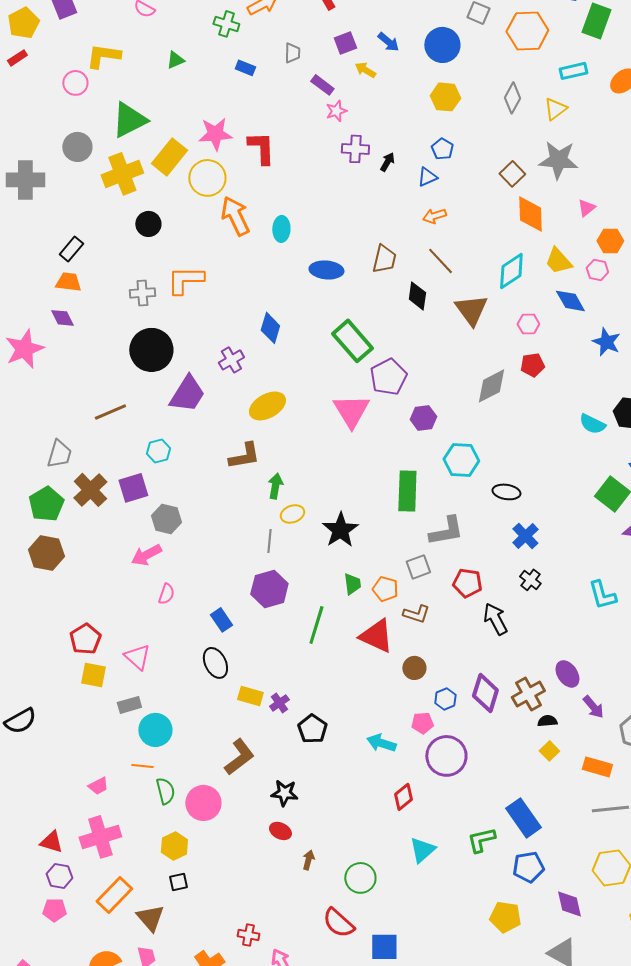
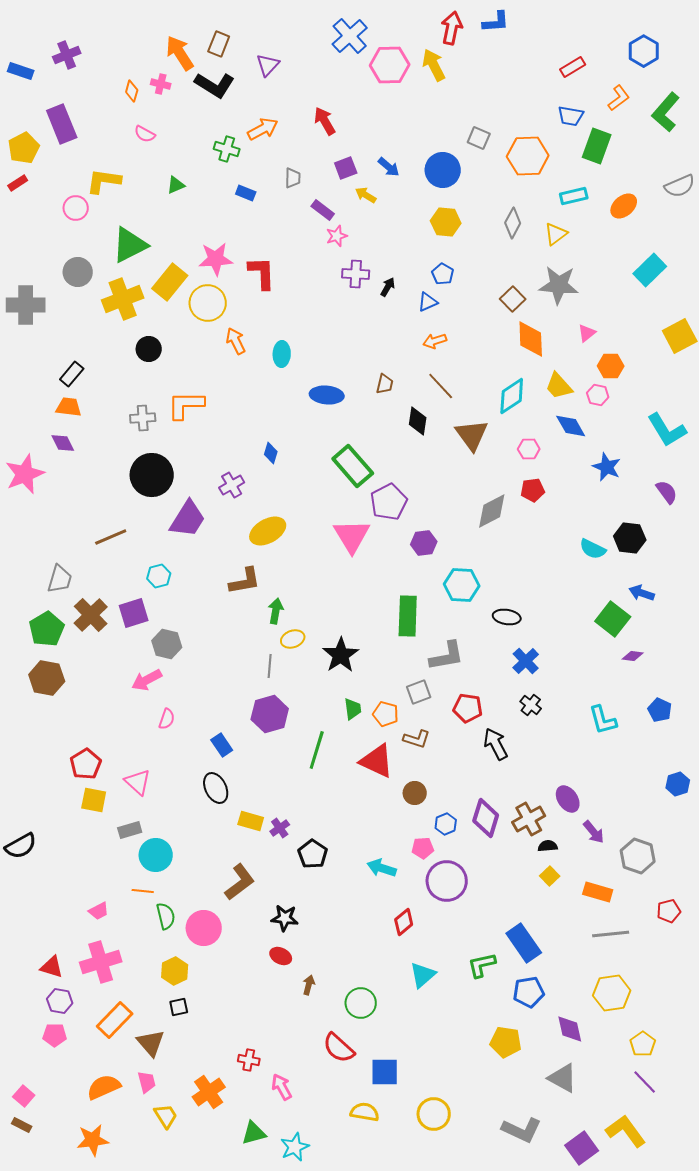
orange arrow: (235, 216) -> (236, 341), size x0.7
brown trapezoid: (384, 259) -> (385, 384), size x0.7
blue diamond: (270, 328) -> (271, 453), size x0.7

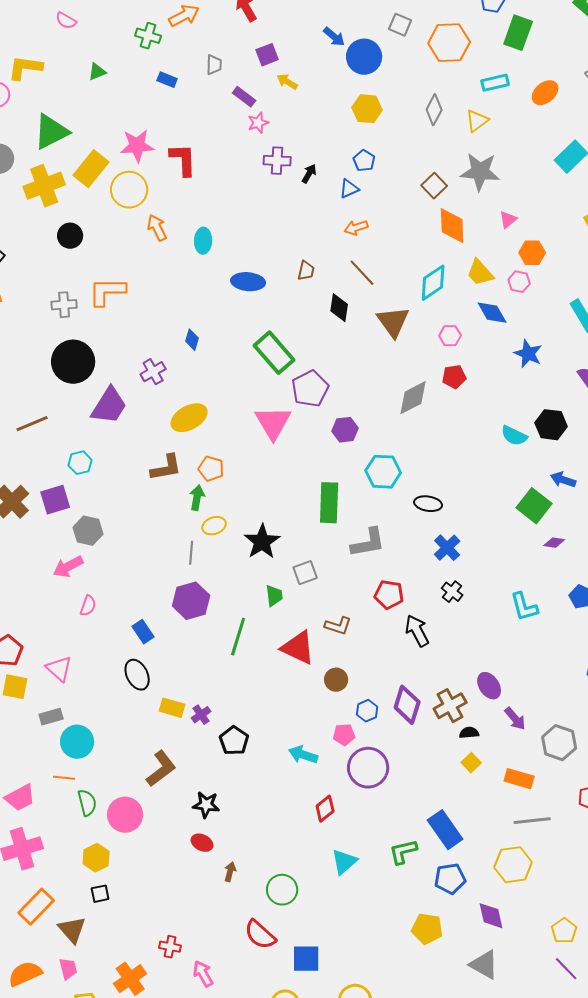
blue arrow: (389, 167) -> (334, 37), moved
gray square: (419, 692) -> (305, 573), moved
orange pentagon: (386, 714) -> (211, 469), moved
pink trapezoid: (99, 911) -> (20, 798), size x1.5
yellow hexagon: (612, 993) -> (513, 865), moved

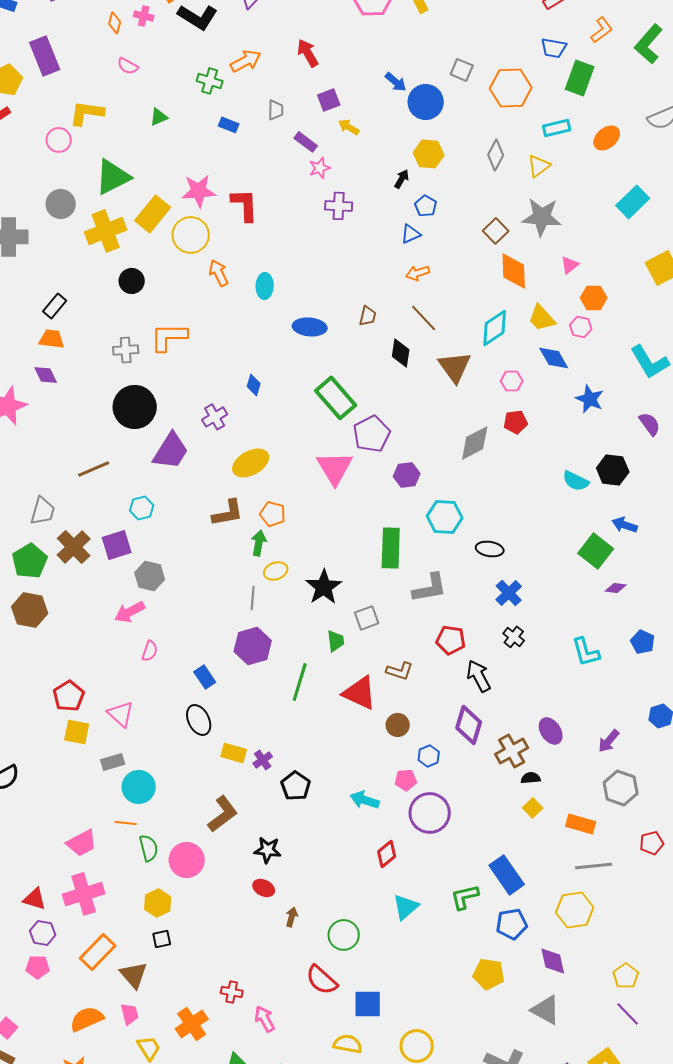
black arrow: (309, 174) -> (402, 179), moved
purple diamond: (407, 705) -> (469, 725), moved
purple arrow: (515, 719) -> (609, 741), moved, turned 80

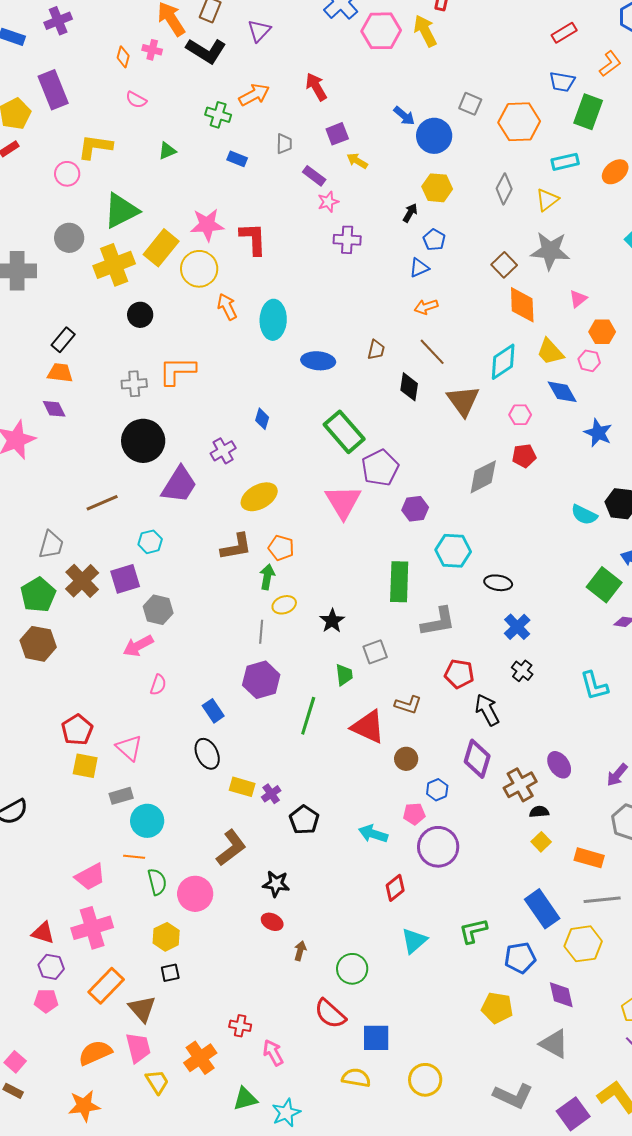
cyan ellipse: (265, 286) -> (273, 320), size x1.5
black star: (324, 587) -> (332, 621), size x0.7
blue rectangle: (507, 875) -> (542, 909), moved
pink trapezoid: (130, 1014) -> (138, 1048), size x1.4

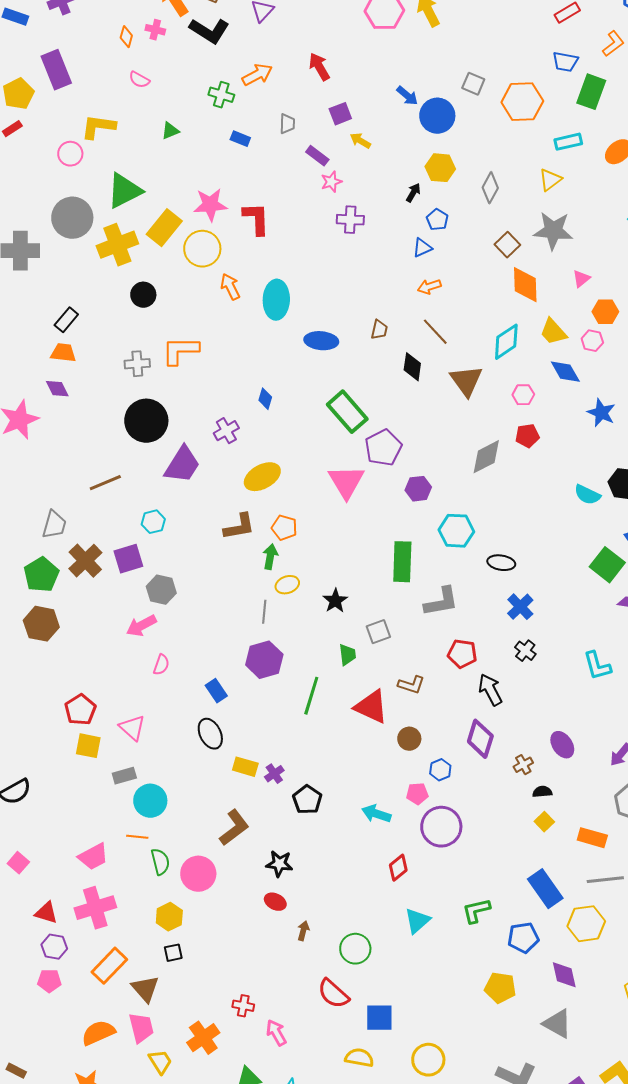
gray diamond: (504, 189) -> (490, 188), moved
gray circle: (69, 238) -> (72, 218), size x1.4
brown cross: (520, 785) -> (523, 765), size x0.6
pink square: (15, 1062) -> (18, 863), moved

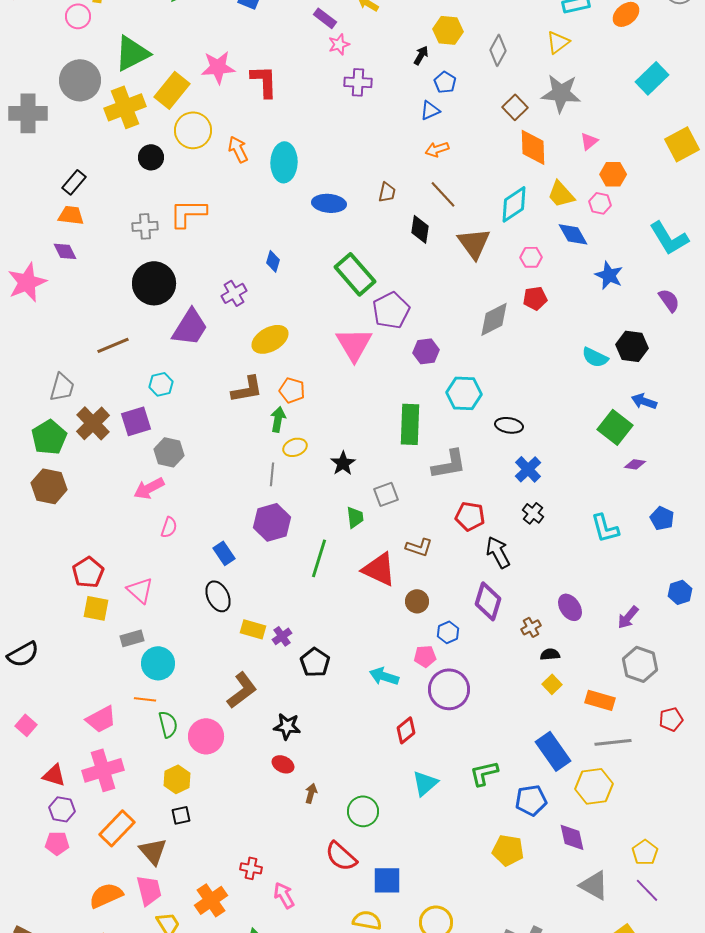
yellow circle: (202, 249) -> (193, 130), moved
gray triangle: (557, 1024) -> (594, 885), moved

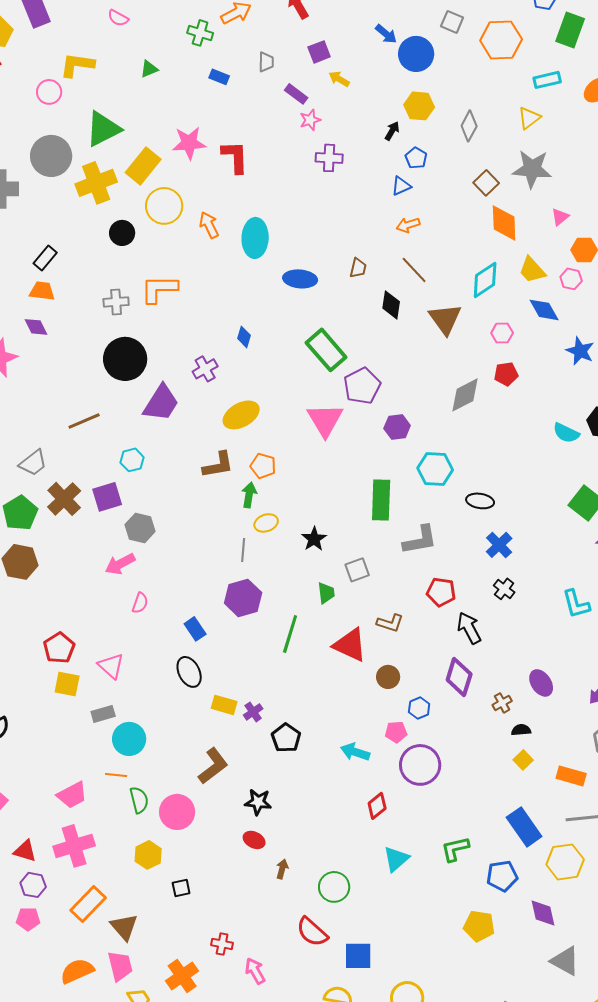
gray trapezoid: (62, 387) -> (33, 463), turned 36
black square: (181, 815) -> (181, 888), moved

